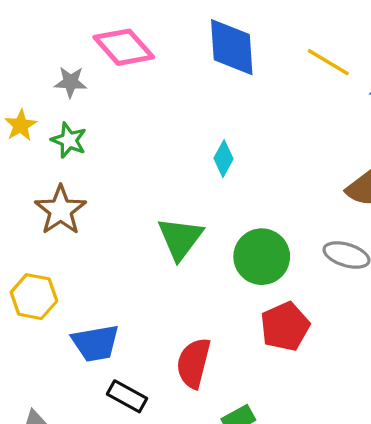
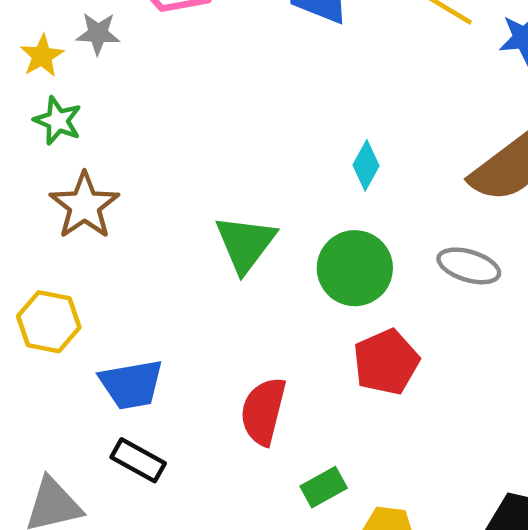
yellow star: (21, 125) -> (42, 56), moved
green star: (69, 140) -> (58, 121), moved
cyan diamond: (223, 159) -> (366, 165), moved
black rectangle: (127, 396) -> (138, 460), moved

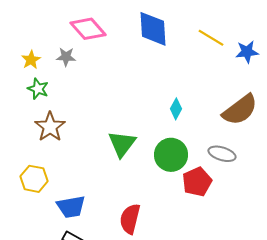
gray star: (98, 34) -> (66, 57), moved
red pentagon: (386, 362) -> (197, 182), moved

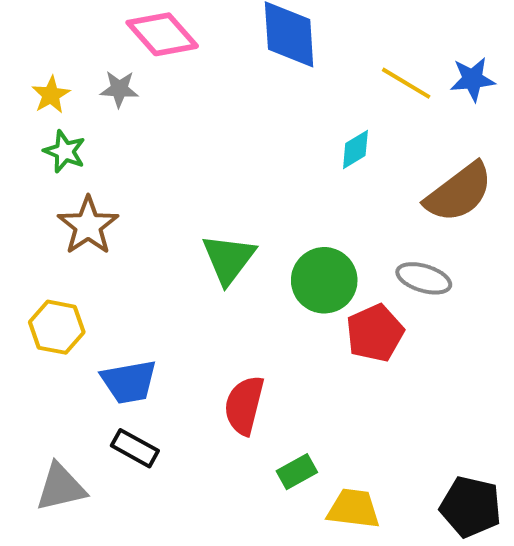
yellow line: (211, 38) -> (406, 83), moved
cyan diamond: (176, 109) -> (355, 150), moved, turned 30

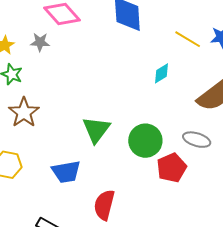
blue trapezoid: (129, 382) -> (66, 172), moved

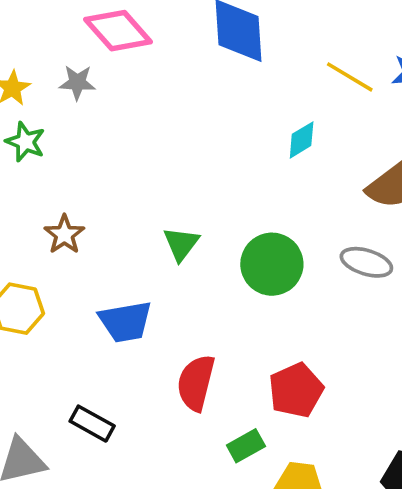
brown star: (24, 112) -> (64, 234), moved, size x0.7
green triangle: (96, 130) -> (181, 244), size x0.7
red pentagon: (172, 168) -> (296, 390), moved

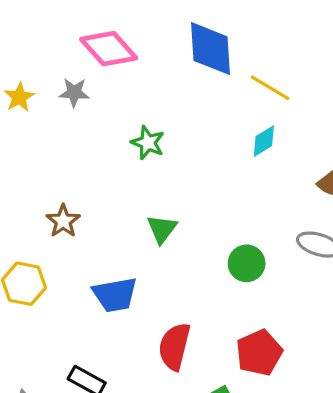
yellow line: (350, 77) -> (270, 88), moved
green star: (25, 142) -> (148, 143), moved
green circle: (272, 264) -> (247, 263), moved, size x0.7

